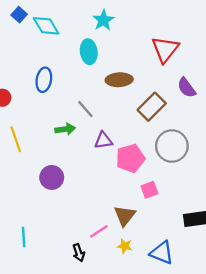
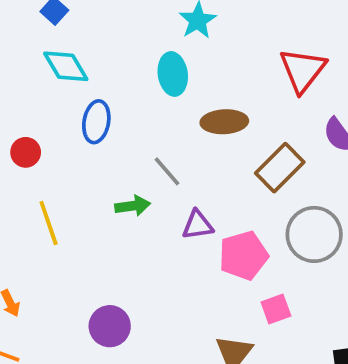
cyan diamond: (46, 26) -> (66, 66), moved
purple circle: (52, 177) -> (110, 326), moved

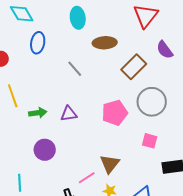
green arrow: (133, 206) -> (38, 113), moved
purple triangle: (198, 225) -> (69, 114), moved
pink square: (276, 309) -> (150, 141), moved, turned 35

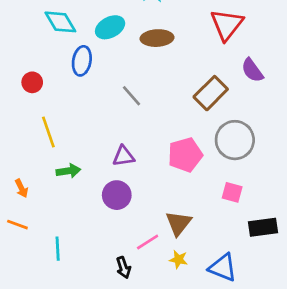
cyan ellipse: (78, 18) -> (110, 27), moved, turned 70
brown ellipse: (105, 43) -> (157, 38), moved
green arrow: (38, 113) -> (68, 171), moved
purple circle: (45, 150) -> (117, 195), moved

